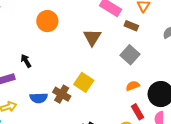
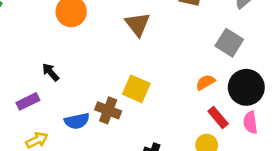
gray square: (130, 55) -> (229, 43), moved

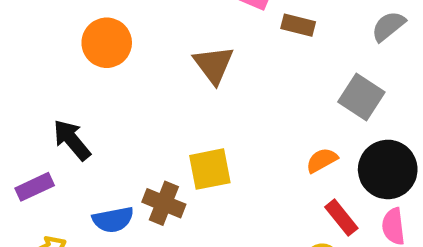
black arrow: (51, 72) -> (72, 140), size x1.4
yellow square: (136, 89) -> (210, 169), turned -36

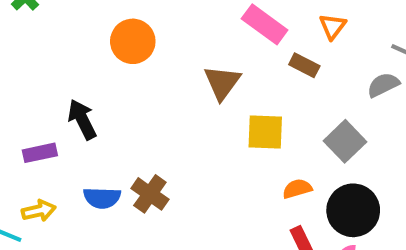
yellow square: (210, 169) -> (265, 132), moved

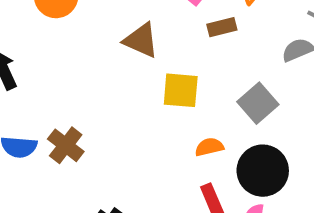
brown rectangle: (304, 65) -> (222, 27), turned -44
brown triangle: (222, 83) -> (141, 40), turned -45

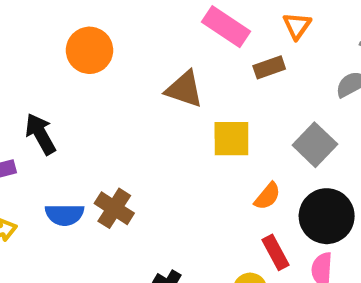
orange semicircle: (209, 147) -> (267, 196), turned 148

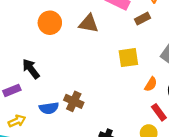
brown triangle: (184, 89) -> (89, 24), moved

